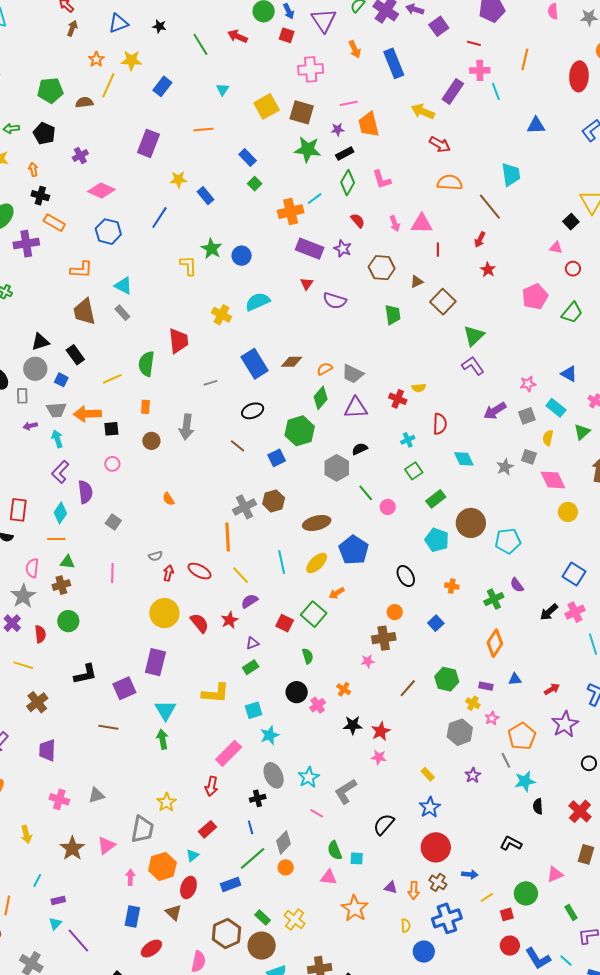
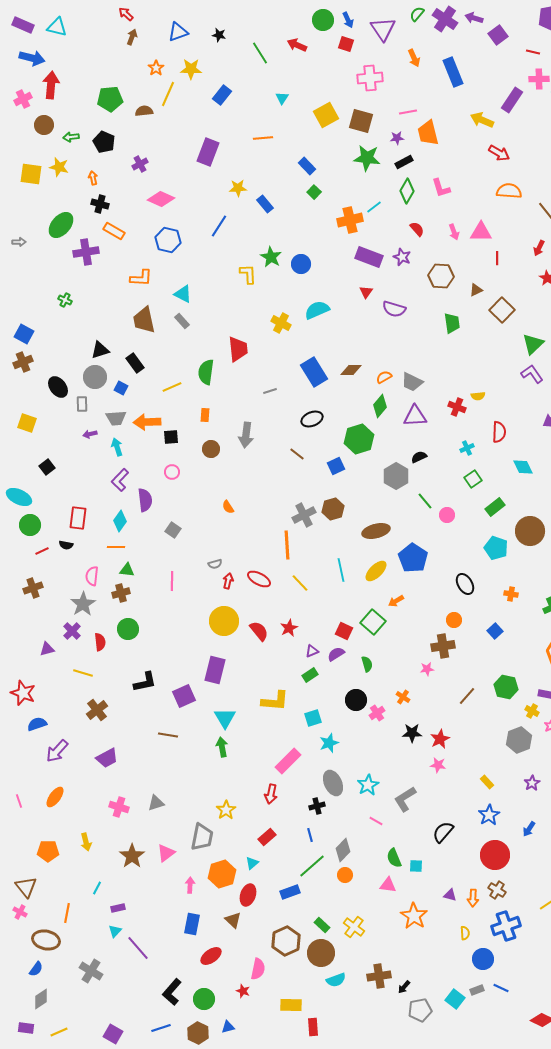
purple semicircle: (250, 601) -> (336, 654), moved
purple trapezoid: (47, 750) -> (107, 758), turned -120
blue arrow: (470, 874) -> (529, 829), moved, turned 119

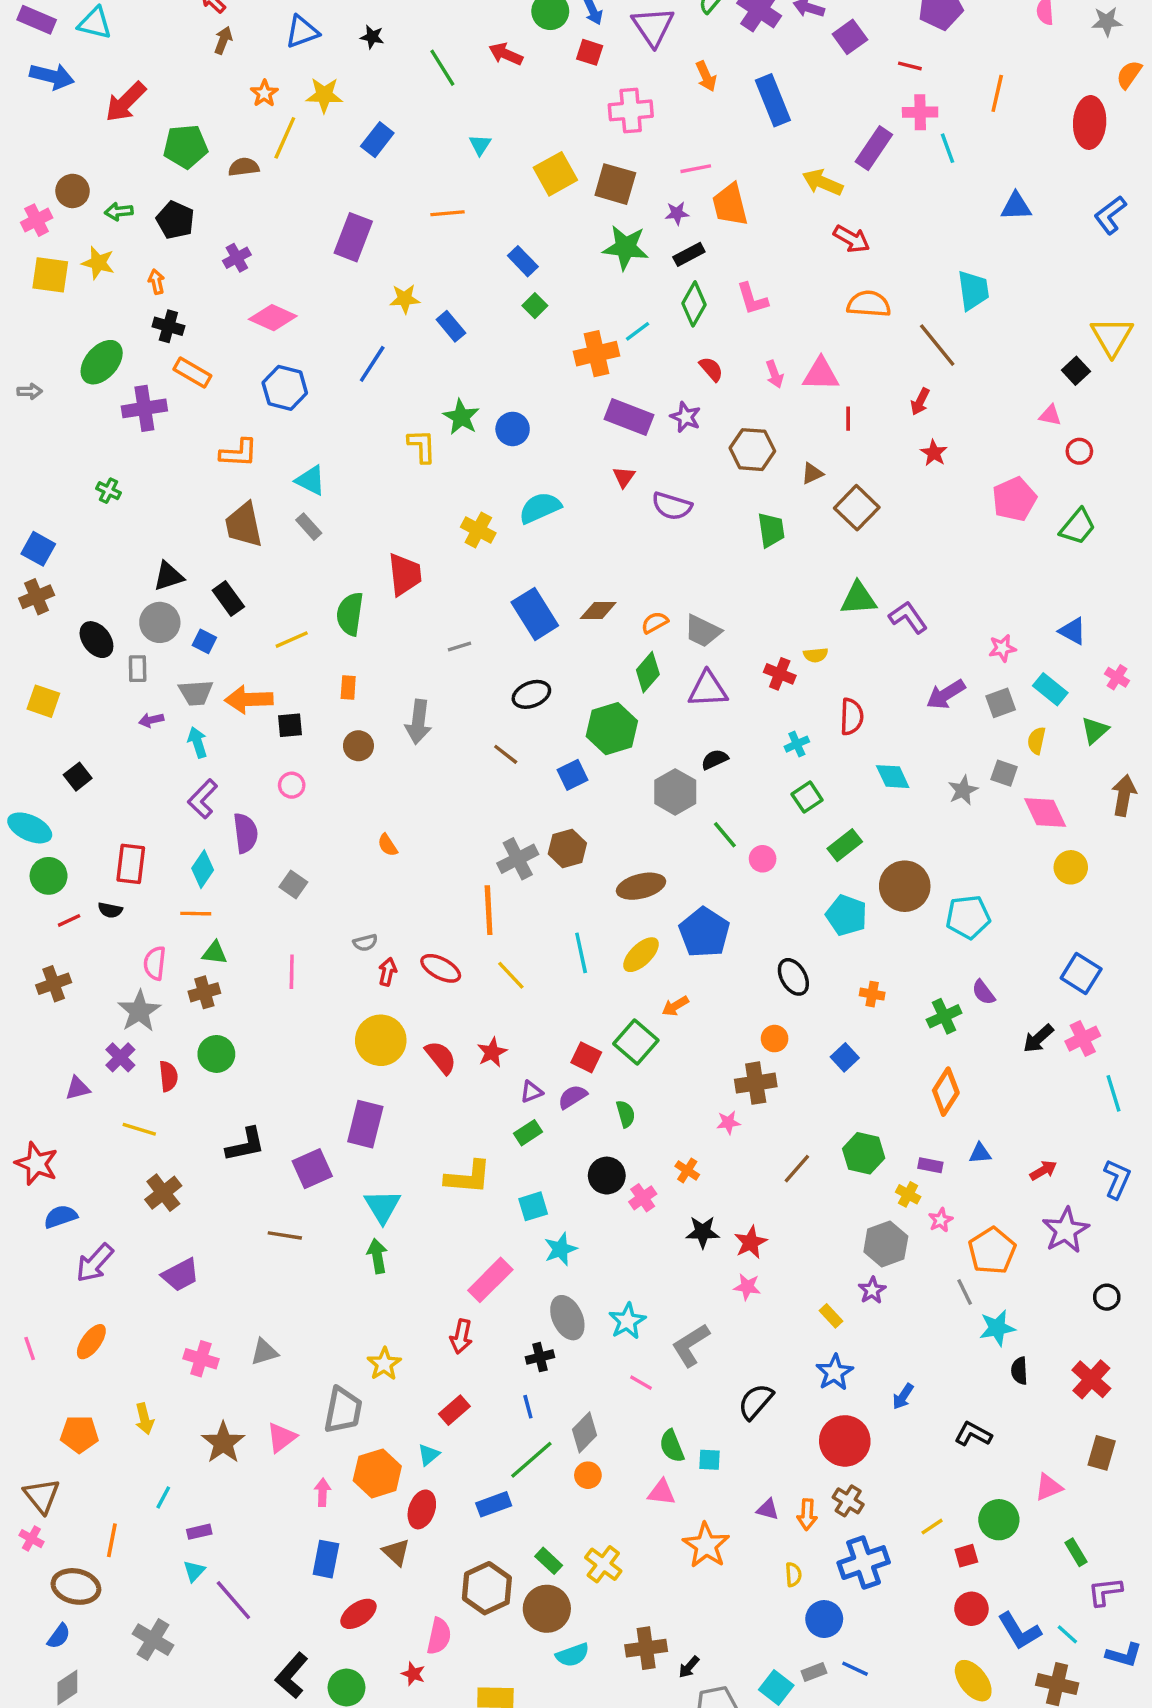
red arrow: (51, 85) -> (126, 102), moved, turned -140
pink cross: (23, 99) -> (37, 220), moved
green triangle: (533, 344) -> (858, 598), moved, turned 40
purple star: (532, 783) -> (872, 1290), moved

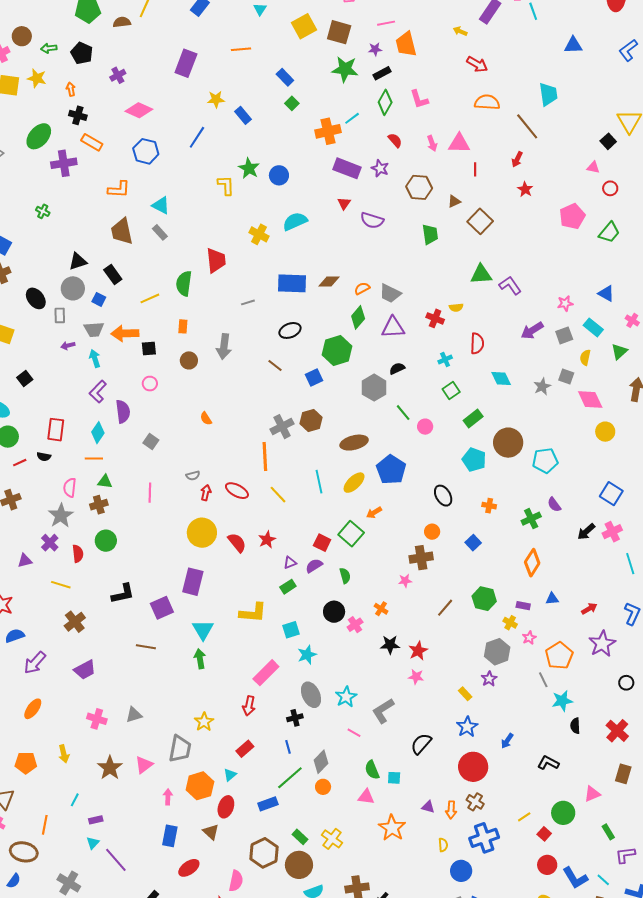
yellow arrow: (823, 182) -> (460, 31), size x0.6
blue rectangle: (535, 614) -> (292, 283), turned -56
red square: (966, 1556) -> (544, 834), turned -32

